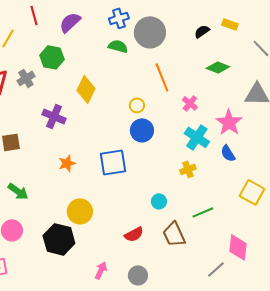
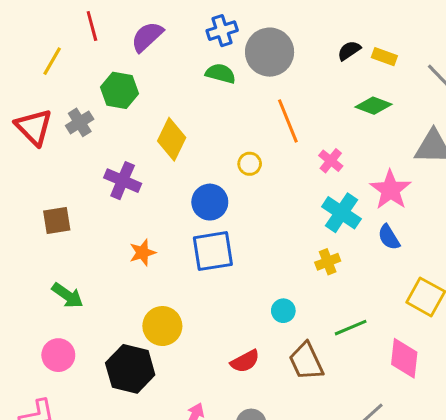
yellow rectangle: (230, 24) -> (384, 57), moved
blue circle: (142, 130) -> (210, 202), moved
pink diamond: (238, 247) -> (404, 358), moved

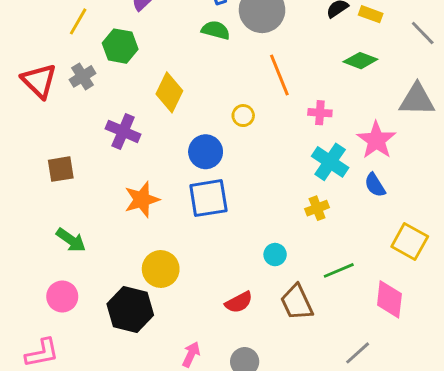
yellow line: (52, 61) -> (78, 21), moved
pink cross: (331, 161) -> (320, 113), turned -35
orange star: (142, 253) -> (142, 200), size x1.4

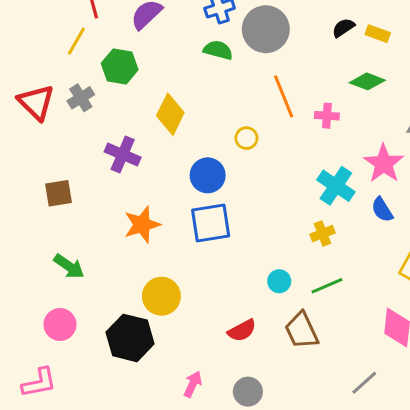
pink cross: (320, 113) -> (327, 116), moved
green line: (339, 270) -> (327, 286), moved

